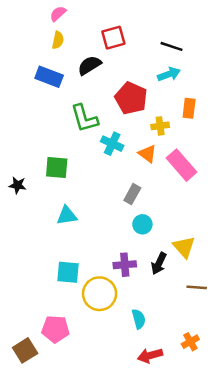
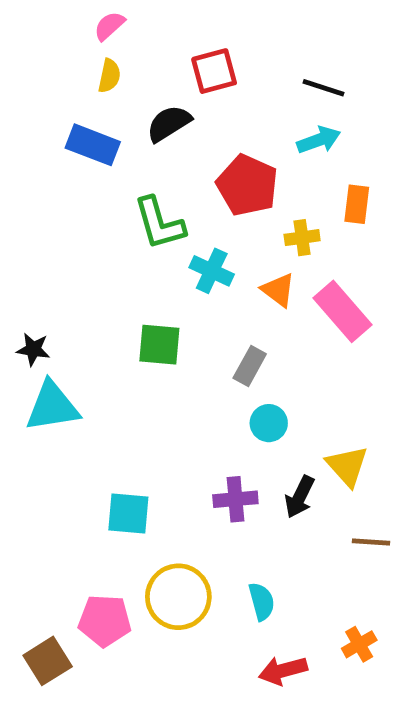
green square: (57, 168) -> (159, 345), moved
cyan triangle: (67, 215) -> (52, 406), moved, size x1.4
yellow circle: (100, 294) -> (178, 597), moved

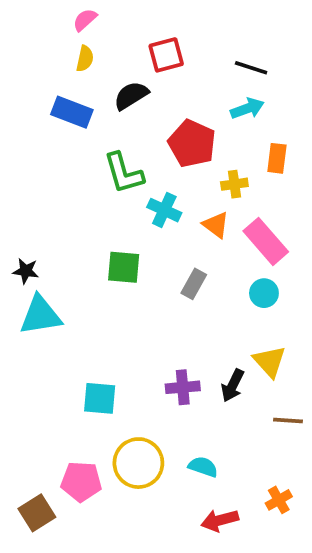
cyan circle: (269, 423) -> (264, 293), moved
cyan semicircle: (262, 602) -> (203, 467), turned -56

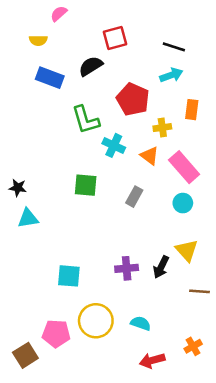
yellow semicircle: (85, 59) -> (38, 40), moved, turned 78
cyan triangle: (41, 315) -> (28, 218), size x0.7

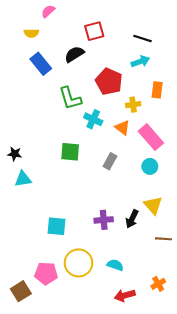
blue rectangle: (50, 78) -> (41, 64), turned 30

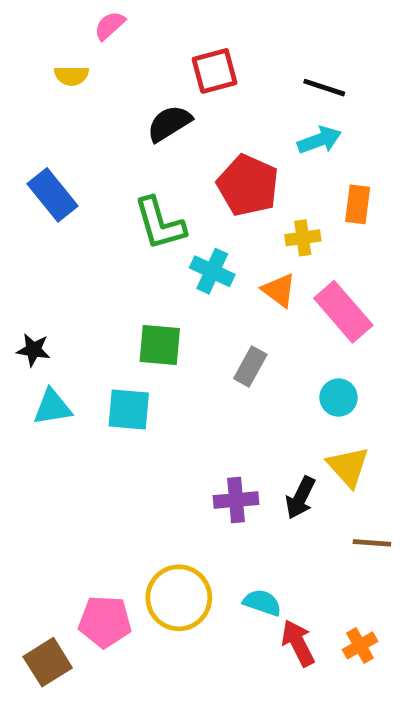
blue rectangle: (41, 64) -> (52, 195), moved
cyan circle: (150, 166) -> (339, 398), moved
cyan square: (56, 226) -> (129, 409), moved
red arrow: (125, 295) -> (298, 643), moved, turned 78

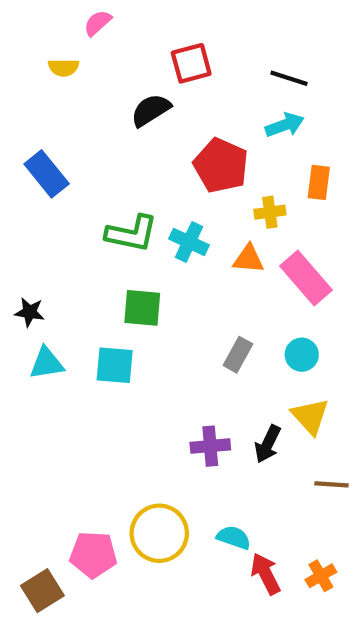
green L-shape: (160, 223) -> (132, 233), moved, turned -62
orange triangle: (279, 290) -> (249, 259), turned -32
gray rectangle: (250, 367) -> (238, 355), moved

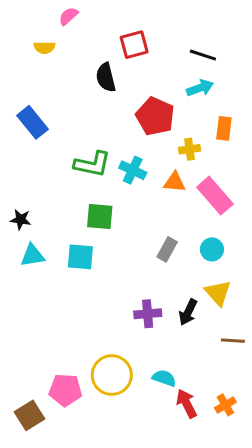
black semicircle: (151, 110) -> (106, 77), turned -72

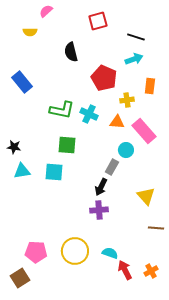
red square: (134, 45) -> (98, 21), moved
cyan circle: (212, 249) -> (126, 150), moved
black arrow: (188, 312) -> (101, 187), moved
pink pentagon: (65, 390) -> (36, 252), moved

